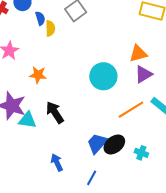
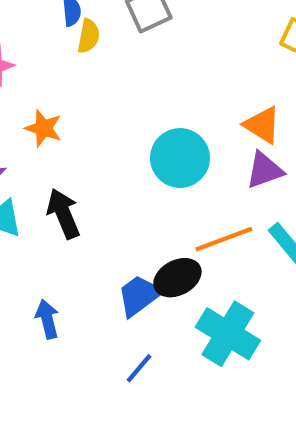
orange triangle: (138, 54) -> (262, 125), turned 36
black ellipse: (114, 144) -> (177, 278), moved
cyan cross: (141, 153) -> (228, 334), size x2.0
blue line: (92, 178) -> (139, 368), moved

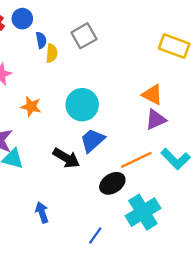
cyan circle: (180, 158) -> (82, 105), moved
black arrow: (63, 214) -> (66, 158), moved, turned 148
blue trapezoid: (139, 296) -> (93, 140), moved
cyan cross: (228, 334) -> (143, 212), turned 32

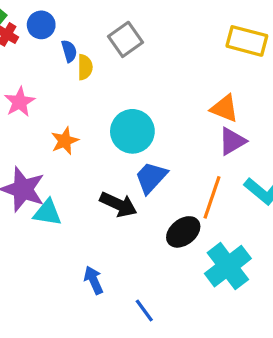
orange star: (31, 107) -> (65, 141), turned -30
orange line: (136, 160) -> (212, 197), turned -40
blue line: (95, 235) -> (144, 311), moved, turned -66

